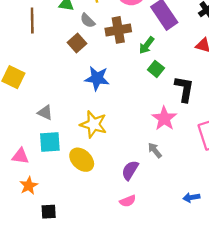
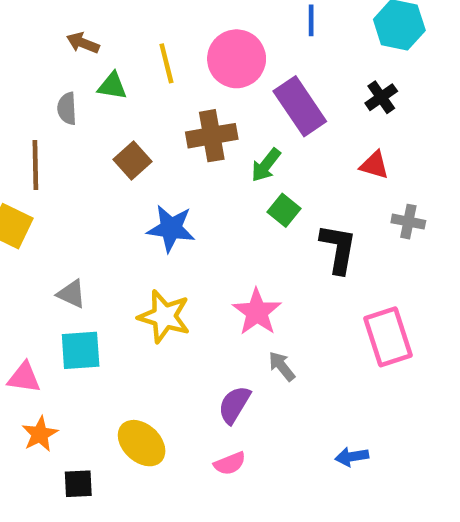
brown line: (32, 21) -> (35, 165), moved
gray semicircle: (88, 21) -> (67, 109), moved, turned 42
pink star: (164, 118) -> (257, 312), moved
yellow ellipse: (82, 160) -> (142, 443), moved

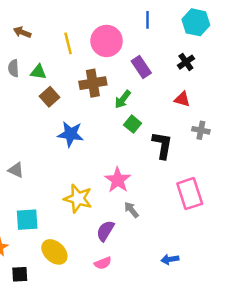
green triangle: (112, 86) -> (38, 72), moved
purple rectangle: (300, 106) -> (141, 67), size x0.7
yellow star: (164, 316) -> (78, 199), moved
cyan square: (81, 350) -> (27, 220), moved

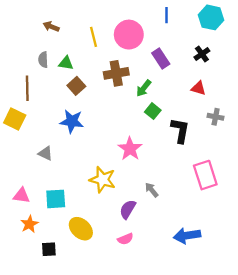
blue star: (71, 134) -> (72, 121), moved
pink star: (118, 180) -> (130, 149), moved
blue arrow: (170, 259) -> (187, 236), size x1.6

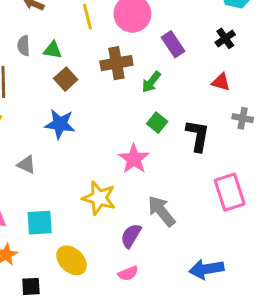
green square: (153, 111) -> (157, 123), moved
gray arrow: (152, 190) -> (161, 211), size x1.6

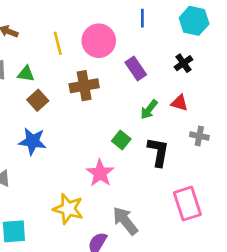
green arrow: (151, 82) -> (149, 110), moved

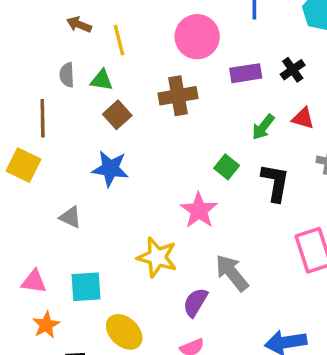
yellow line: (58, 43) -> (119, 40), moved
black cross: (183, 63) -> (293, 70), moved
purple rectangle: (136, 68) -> (246, 73), turned -65

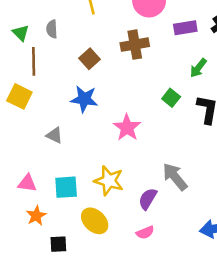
green triangle: (102, 80) -> (21, 33), moved, turned 36
pink star: (199, 210) -> (127, 128), moved
yellow star: (157, 257) -> (109, 181), moved

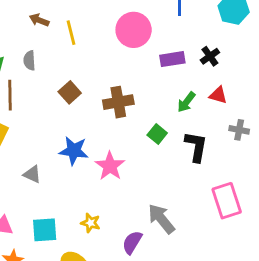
brown cross: (135, 45) -> (118, 102), moved
blue star: (84, 99) -> (74, 151), moved
yellow star: (109, 181) -> (90, 223), size x0.6

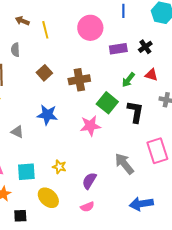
green square: (157, 134) -> (107, 103), size x1.5
pink star: (110, 166) -> (90, 126), moved, turned 30
gray arrow: (161, 219) -> (124, 164), moved

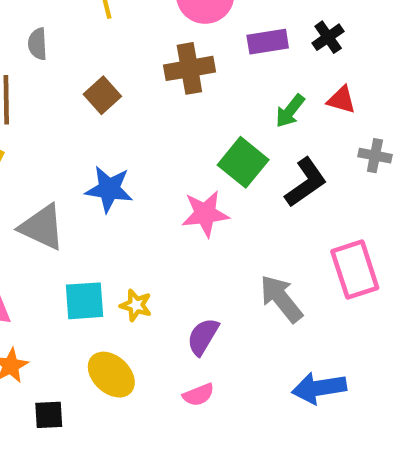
brown cross: (79, 80) -> (189, 68), moved
black L-shape: (135, 112) -> (306, 182), turned 45
gray triangle: (17, 132) -> (42, 227), size x1.6
cyan square: (26, 172) -> (84, 301), moved

